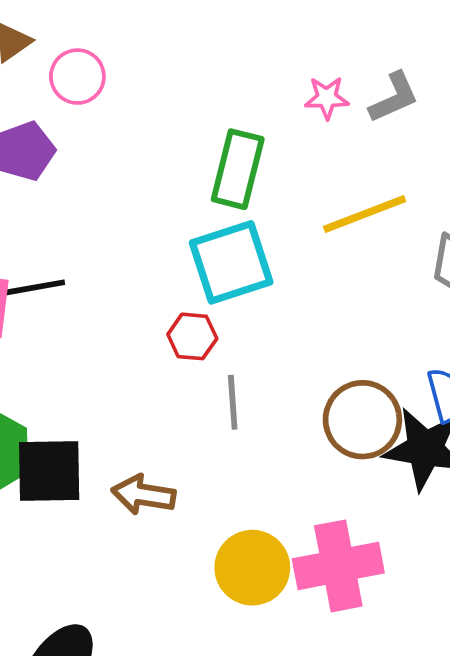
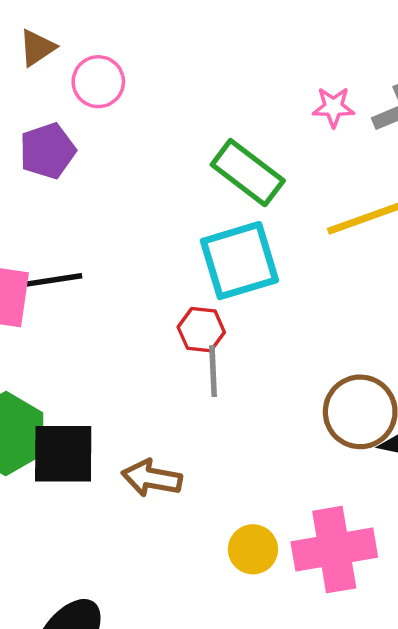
green rectangle: (238, 169) -> (248, 173), turned -68
gray line: (233, 402) -> (213, 371), moved
yellow circle: (252, 568) -> (253, 549), size x0.7

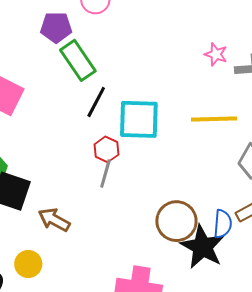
green rectangle: (248, 173) -> (78, 60), moved
black line: (53, 280) -> (96, 102), moved, turned -72
yellow circle: (253, 549) -> (28, 264), moved

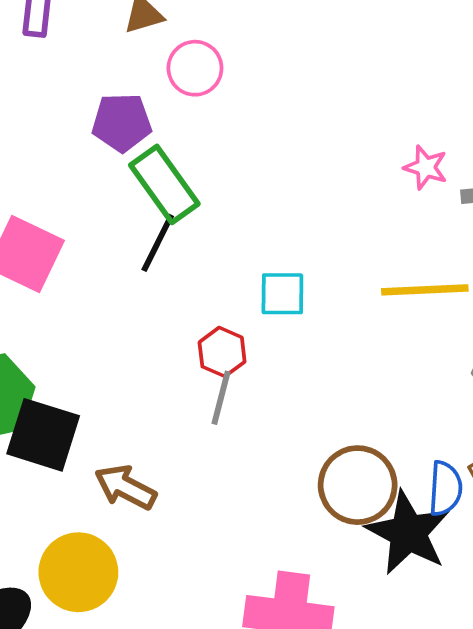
black line: (96, 102) -> (158, 243), moved
cyan square: (139, 119) -> (282, 294), size x0.6
yellow circle: (28, 264) -> (78, 572), size x1.5

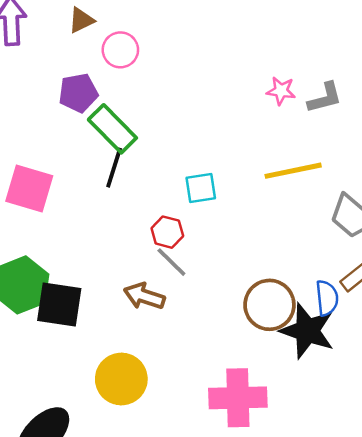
gray line: (221, 398) -> (171, 262), turned -51
brown arrow: (125, 487) -> (144, 296), moved
yellow circle: (78, 572) -> (121, 379), moved

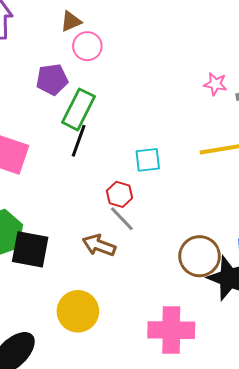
brown triangle: (81, 20) -> (71, 21), moved
green rectangle: (112, 129) -> (78, 109), turned 69

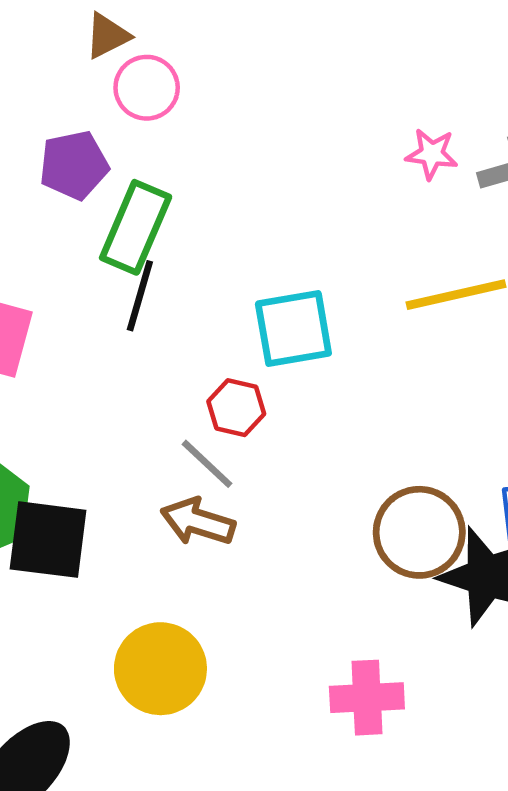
cyan square: (148, 160) -> (293, 328), size x1.4
gray line: (122, 219) -> (207, 464), moved
pink cross: (171, 330) -> (367, 698), size x0.7

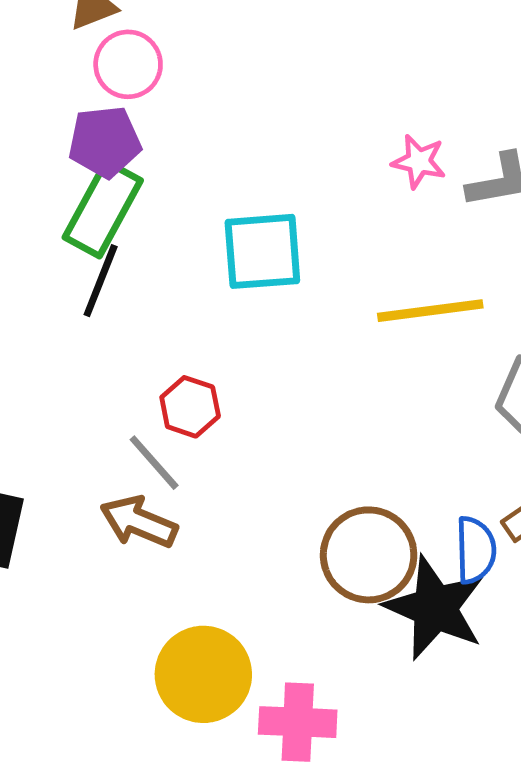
purple pentagon: (74, 165) -> (105, 142), moved
cyan square: (293, 328) -> (262, 251), moved
yellow circle: (160, 669) -> (203, 674), moved

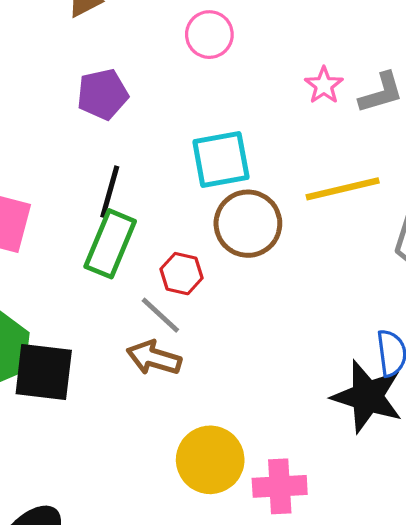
pink circle: (128, 64) -> (209, 35), moved
pink star: (419, 162) -> (324, 85), turned 30
green rectangle: (103, 209) -> (110, 244), moved
brown circle: (369, 555) -> (248, 224), moved

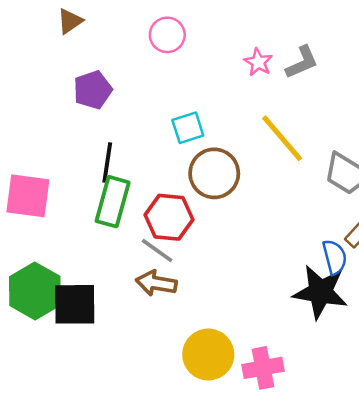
cyan square: (221, 160) -> (188, 128), size x0.7
yellow line: (343, 189) -> (282, 138), turned 70
red hexagon: (181, 274) -> (169, 217), size x1.5

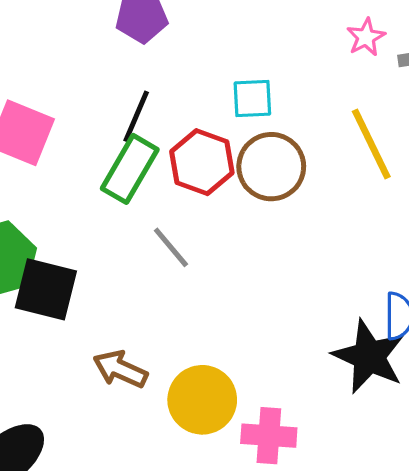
red hexagon: (169, 217) -> (202, 162), moved
brown arrow: (156, 283) -> (120, 369), moved

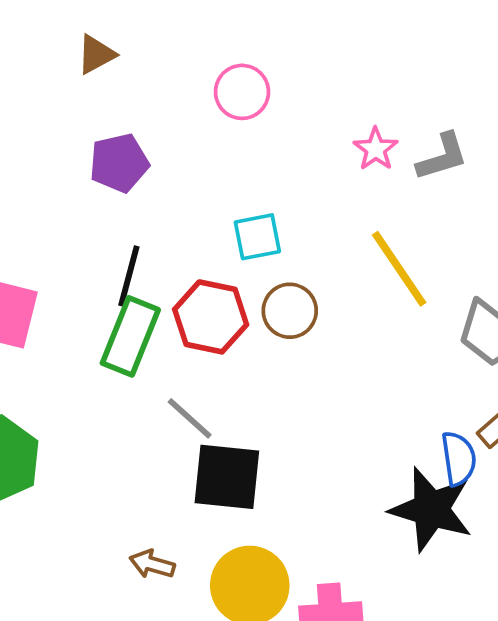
brown circle: (271, 167) -> (290, 311), size x0.7
black square: (46, 289) -> (227, 477), moved
brown arrow: (120, 369) -> (152, 564), size x0.7

